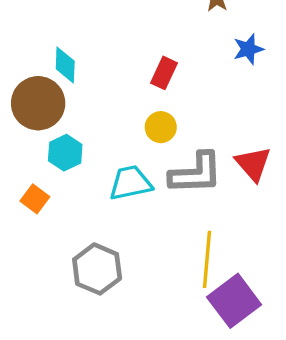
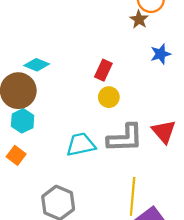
cyan diamond: (65, 65) -> (37, 65), turned -70
yellow circle: (161, 127) -> (109, 97), moved
cyan hexagon: (65, 153) -> (23, 121), moved

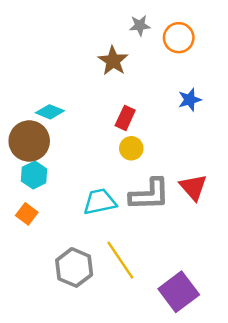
brown star: (139, 19) -> (113, 61), moved, size x1.4
yellow line: (133, 196) -> (120, 260), moved, turned -39

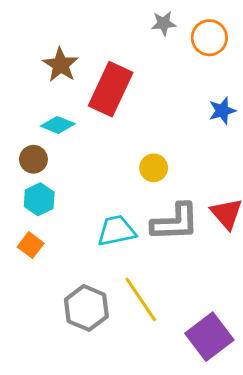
brown star: (113, 61) -> (61, 65), moved
red rectangle: (125, 118) -> (111, 89), moved, size x1.8
brown circle: (29, 141) -> (33, 159), size x0.6

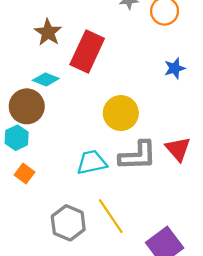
brown circle: (33, 159) -> (27, 106), size x1.6
yellow circle: (154, 168) -> (121, 113), size x1.6
cyan hexagon: (39, 199) -> (17, 138), moved

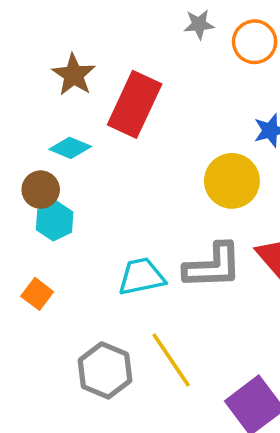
brown circle: (27, 106) -> (41, 190), size x0.7
yellow circle: (121, 113) -> (232, 181), moved
cyan hexagon: (17, 138) -> (55, 221), moved

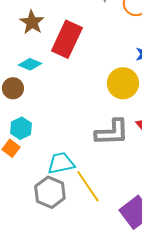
cyan hexagon: (55, 221) -> (21, 128), moved
cyan trapezoid: (142, 277) -> (61, 163), moved

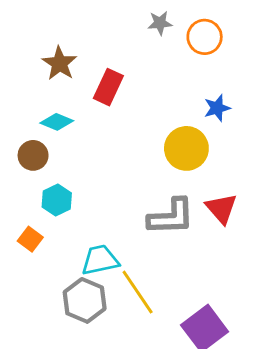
red rectangle: (67, 39) -> (108, 87), size x0.7
cyan hexagon: (21, 128) -> (57, 200), moved

